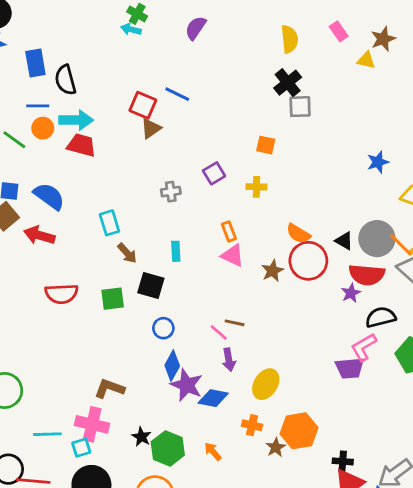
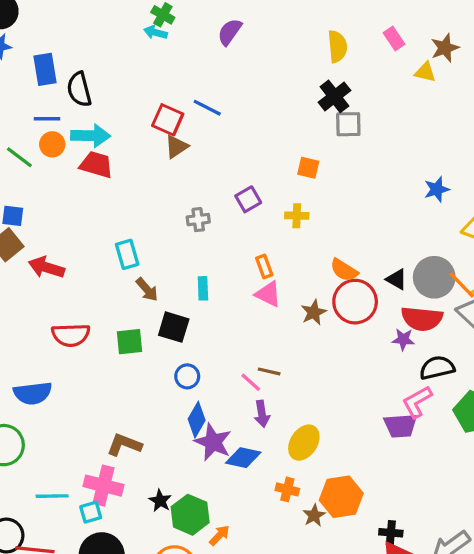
blue semicircle: (49, 196) -> (33, 393), moved, turned 136
purple star: (351, 293) -> (403, 339), turned 30
orange arrow: (213, 451) -> (219, 535), moved, turned 84

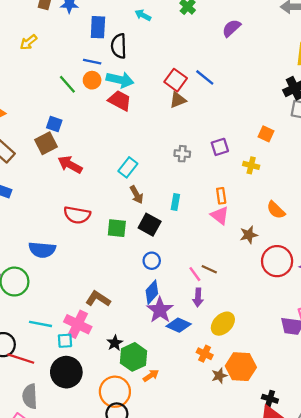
cyan arrow: (155, 32) -> (143, 15), moved
cyan rectangle: (127, 254) -> (128, 167), turned 42
red circle: (355, 302) -> (277, 261), moved

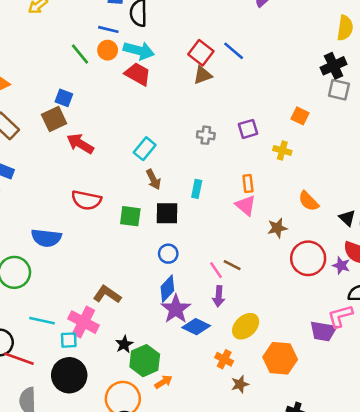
black square: (150, 225) -> (167, 213), turned -30
orange hexagon: (241, 367) -> (280, 358), moved

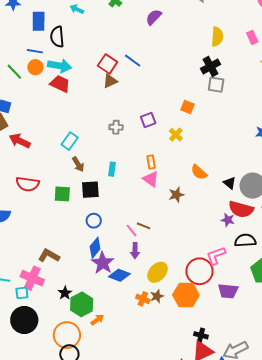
yellow cross: (282, 150) -> (176, 135), turned 32
red circle: (308, 258) -> (200, 271), moved
pink L-shape: (340, 316) -> (216, 256), moved
purple trapezoid: (323, 331) -> (228, 291), moved
brown star: (240, 384) -> (157, 296), moved

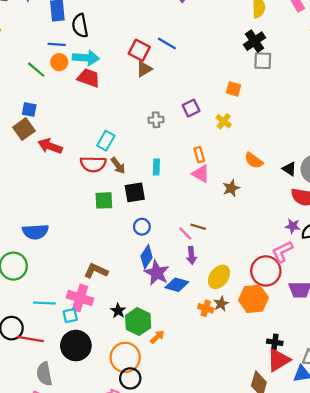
red semicircle: (28, 184) -> (93, 164), moved
purple star: (228, 220) -> (293, 226), moved

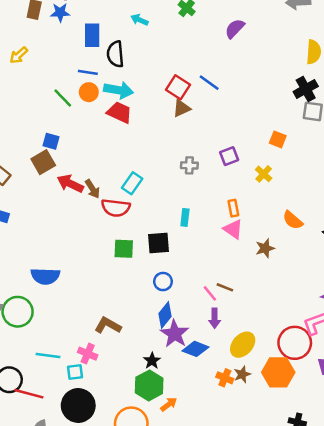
brown arrow: (118, 166) -> (92, 189), moved
pink cross: (80, 298) -> (88, 354), size x0.7
black star: (118, 311) -> (152, 361), moved

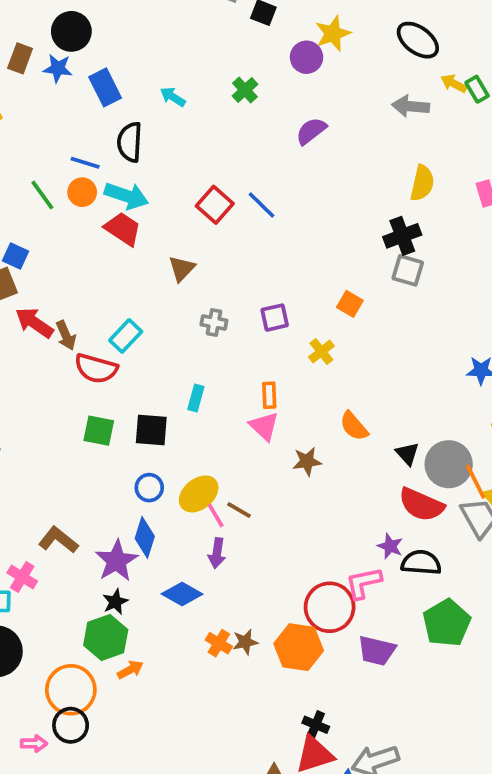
blue rectangle: (92, 35) -> (105, 87), moved, turned -35
brown triangle: (182, 108) -> (182, 269), moved, turned -30
blue diamond: (165, 315) -> (145, 537), turned -30
purple star: (175, 334) -> (117, 561), moved
yellow ellipse: (243, 345) -> (199, 494), moved

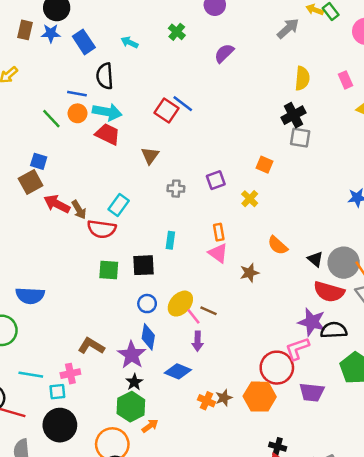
gray arrow: (411, 106) -> (288, 28), turned 140
blue line: (261, 205) -> (183, 104), moved
purple star: (390, 546) -> (312, 322), size x1.6
pink cross: (22, 577) -> (70, 374), turned -36

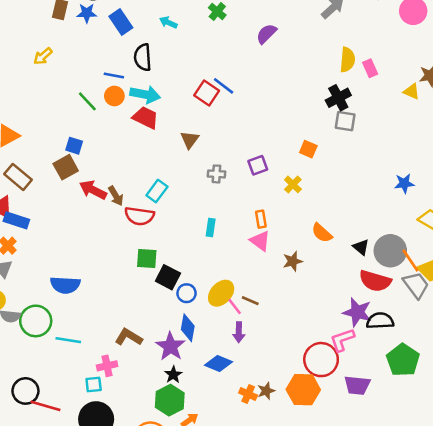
pink rectangle: (345, 80) -> (370, 68), moved
black square: (144, 265) -> (168, 277), moved, turned 30
cyan line: (31, 375) -> (68, 340), moved

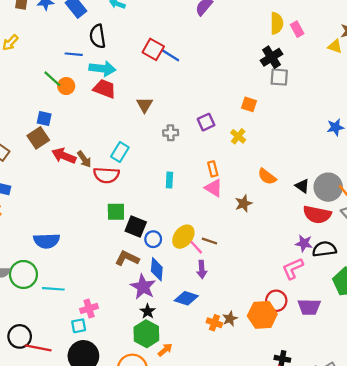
red square: (207, 93) -> (153, 49), moved
orange circle: (114, 96) -> (66, 86), moved
purple star: (357, 312) -> (304, 243), size x0.7
brown L-shape: (129, 337) -> (127, 258), moved
red circle: (321, 360) -> (276, 301), moved, size x0.7

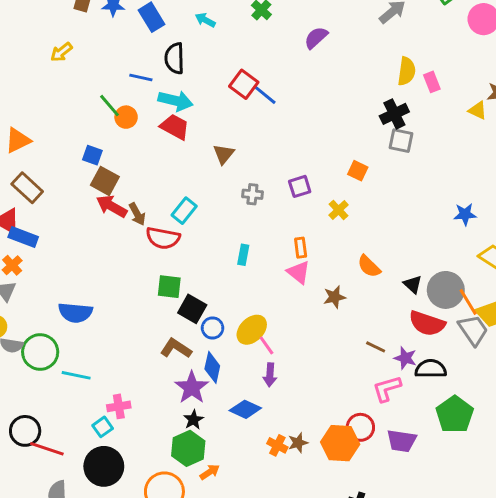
brown square: (38, 138) -> (105, 181), moved, turned -35
brown line: (209, 241) -> (376, 347), moved
cyan square: (79, 326) -> (103, 427), turned -32

